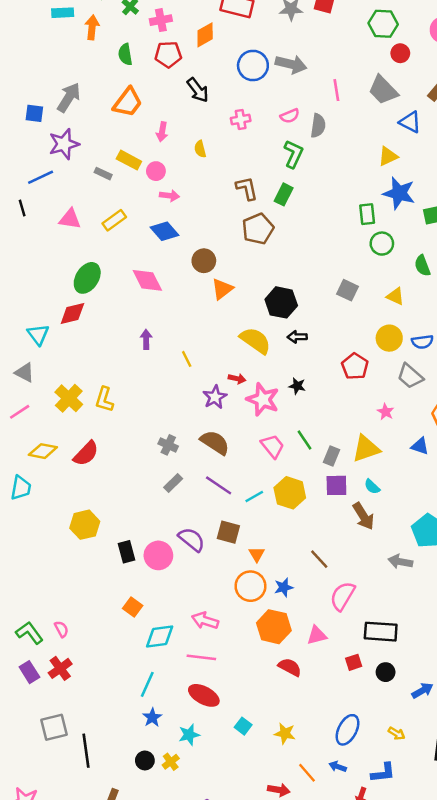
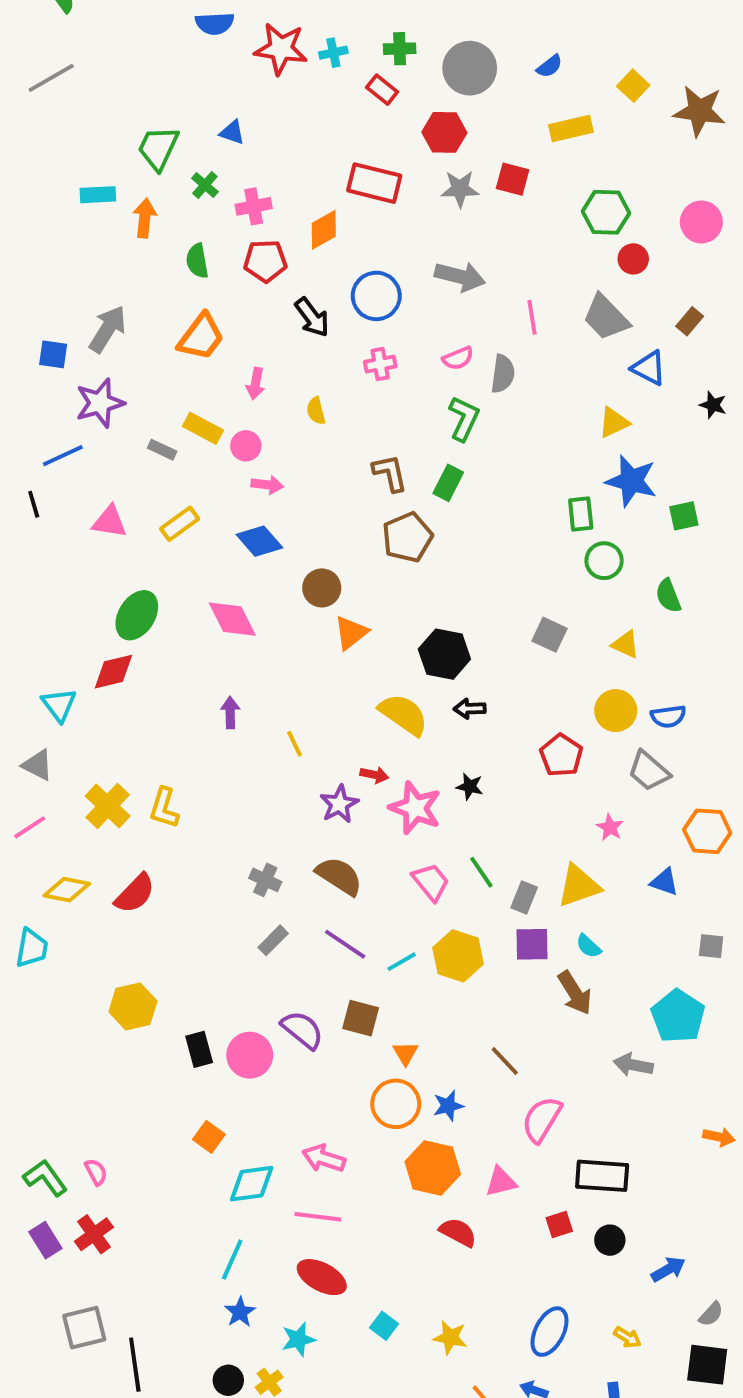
blue circle: (253, 65) -> (376, 296), moved

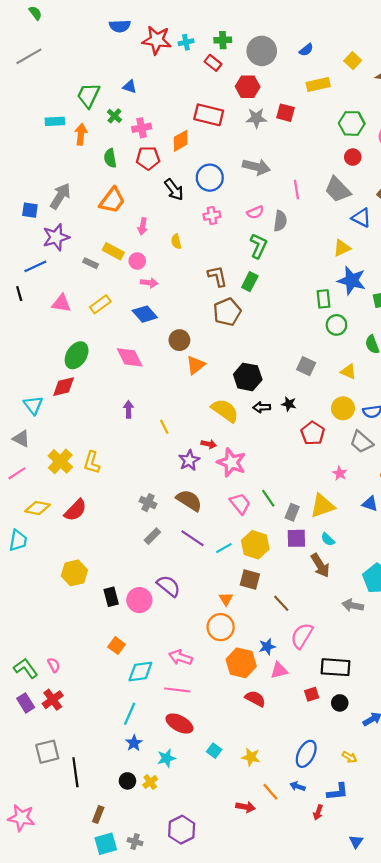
green hexagon: (606, 212) -> (352, 123), moved
black star: (470, 787) -> (289, 404), moved
brown square: (361, 1018) -> (250, 579), moved
blue star: (448, 1106) -> (267, 647), moved

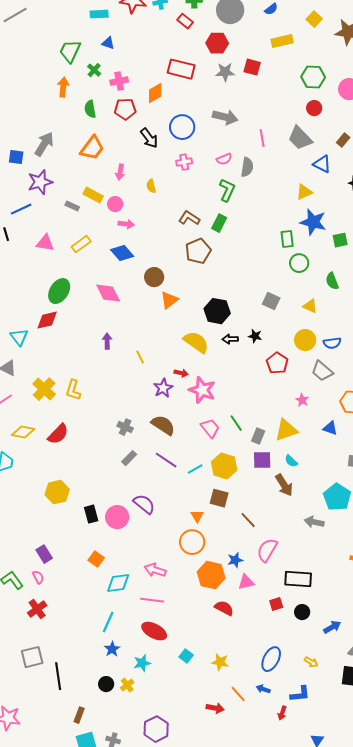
cyan rectangle: (55, 121) -> (99, 14), moved
brown L-shape: (217, 276) -> (189, 218), turned -45
purple rectangle: (26, 703) -> (44, 554), moved

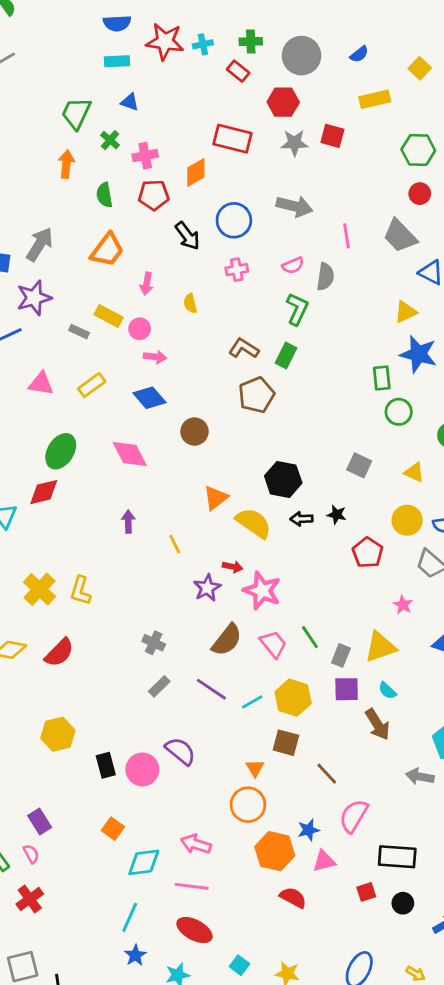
orange triangle: (169, 300) -> (216, 498), moved
brown semicircle: (163, 425) -> (227, 640), moved, turned 95

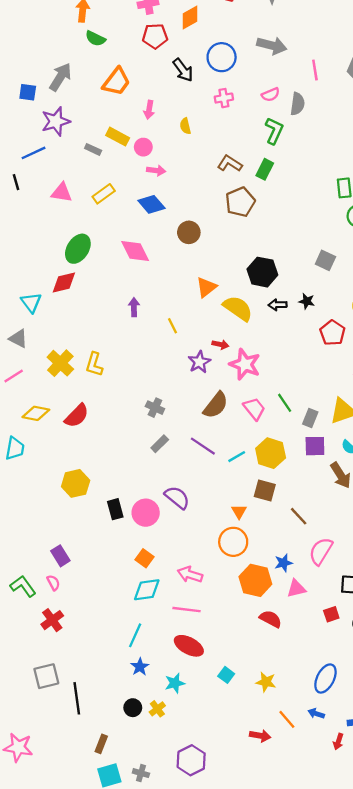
green semicircle: (104, 195) -> (95, 38), moved, turned -54
orange square: (113, 829) -> (144, 558), moved

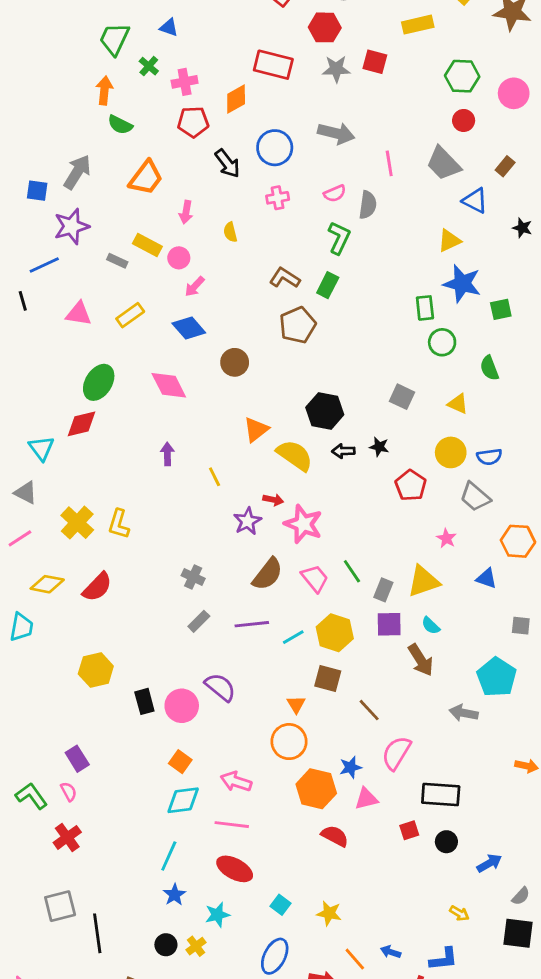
pink arrow: (156, 170) -> (195, 286), turned 126
purple line: (203, 446) -> (252, 624), turned -40
blue ellipse: (325, 678) -> (275, 956), moved

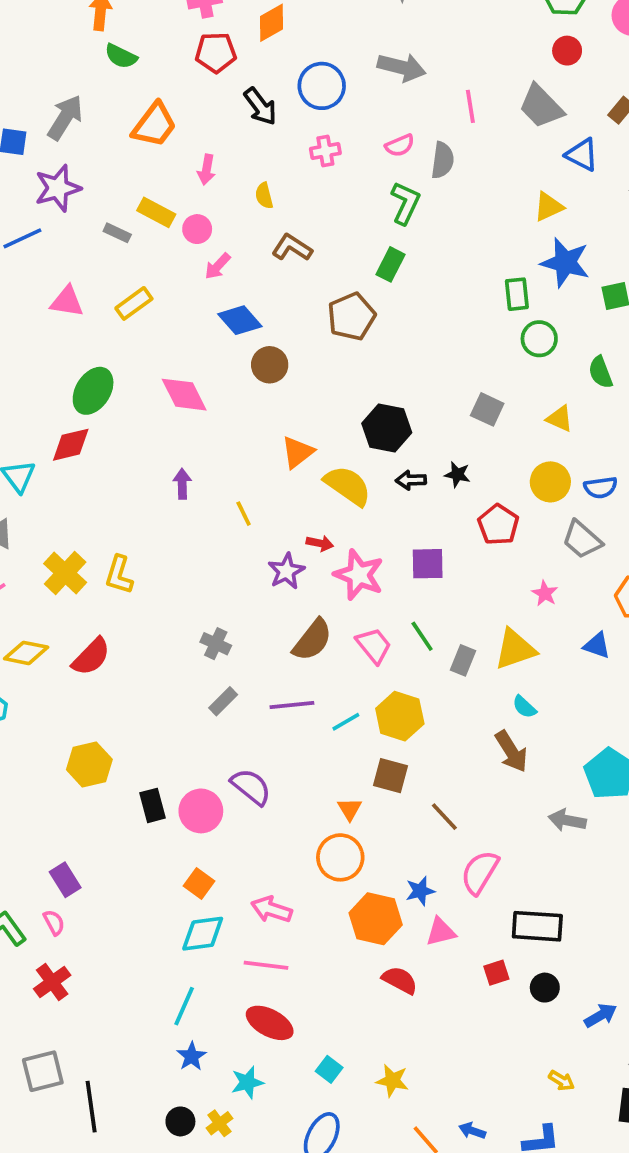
brown L-shape: (285, 278) -> (292, 248), moved
blue diamond: (189, 328) -> (240, 320), moved
purple square: (389, 624) -> (428, 564), moved

